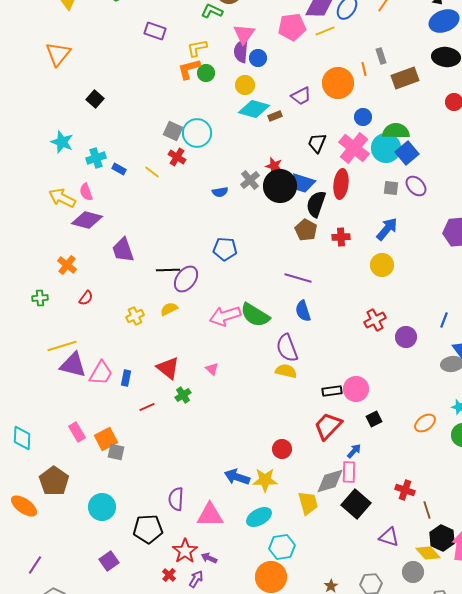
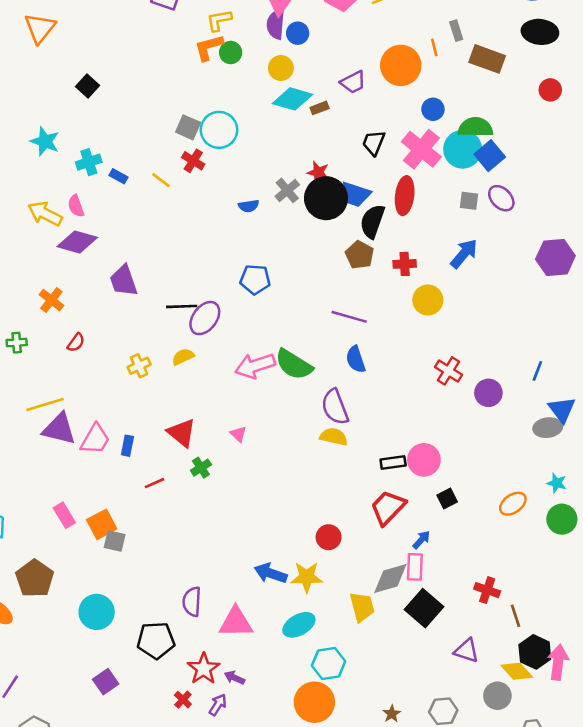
brown rectangle: (405, 78) -> (487, 59), turned 40
yellow circle: (382, 265) -> (428, 300), moved
red cross: (375, 320) -> (448, 371), turned -30

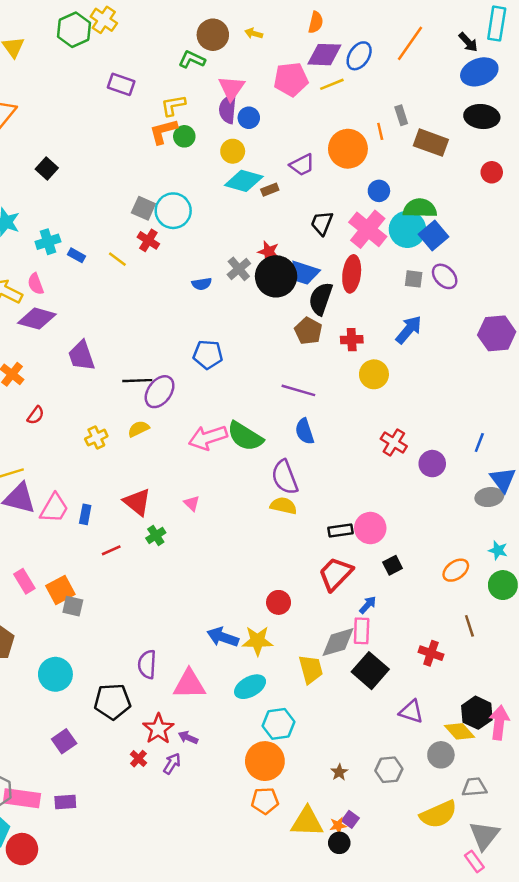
brown line: (515, 616) -> (469, 626), moved

